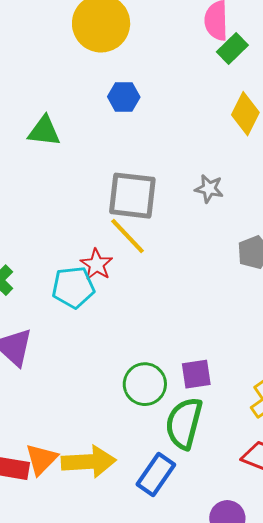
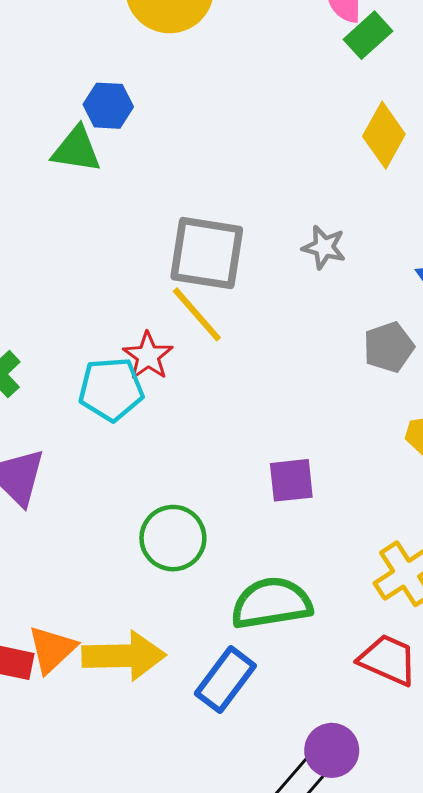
blue hexagon: (124, 97) -> (108, 106), moved
purple square: (196, 374) -> (291, 480), moved
green circle: (145, 384) -> (173, 538), moved
green semicircle: (184, 423) -> (271, 603), turned 64

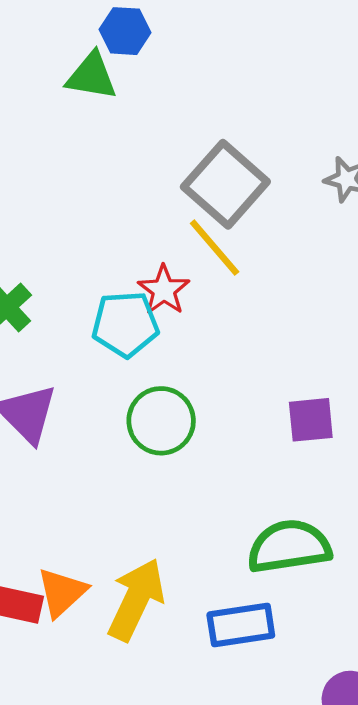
gray square: (207, 253) -> (225, 184), turned 32
green circle: (173, 538) -> (161, 421), moved
yellow arrow: (124, 656) -> (136, 600), turned -64
blue rectangle: (225, 680) -> (241, 625), turned 44

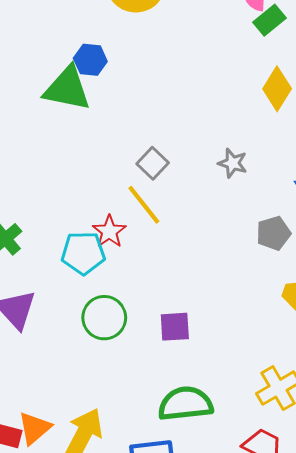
green triangle: (92, 76) -> (67, 89), size x1.4
gray square: (225, 184) -> (153, 163), size x0.6
purple square: (311, 420) -> (175, 327), moved

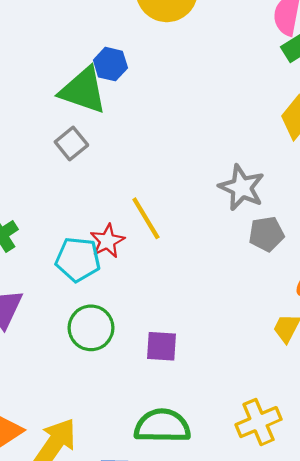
gray square: (153, 163) -> (71, 144), moved
gray star: (233, 163) -> (242, 188), size x1.5
gray pentagon: (273, 233) -> (266, 234), moved

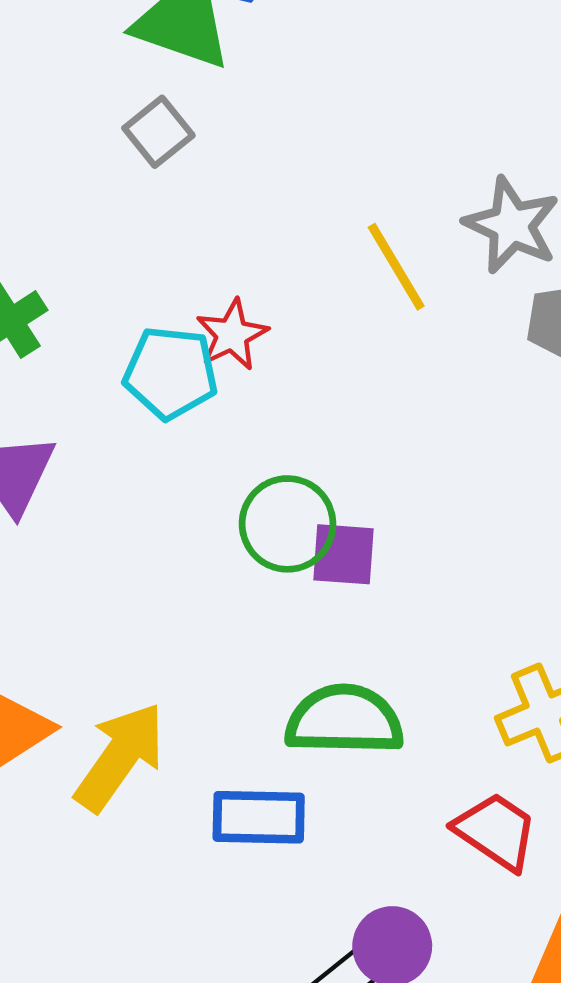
yellow line: (146, 218) -> (396, 267), moved
green circle: (91, 328) -> (288, 524), moved

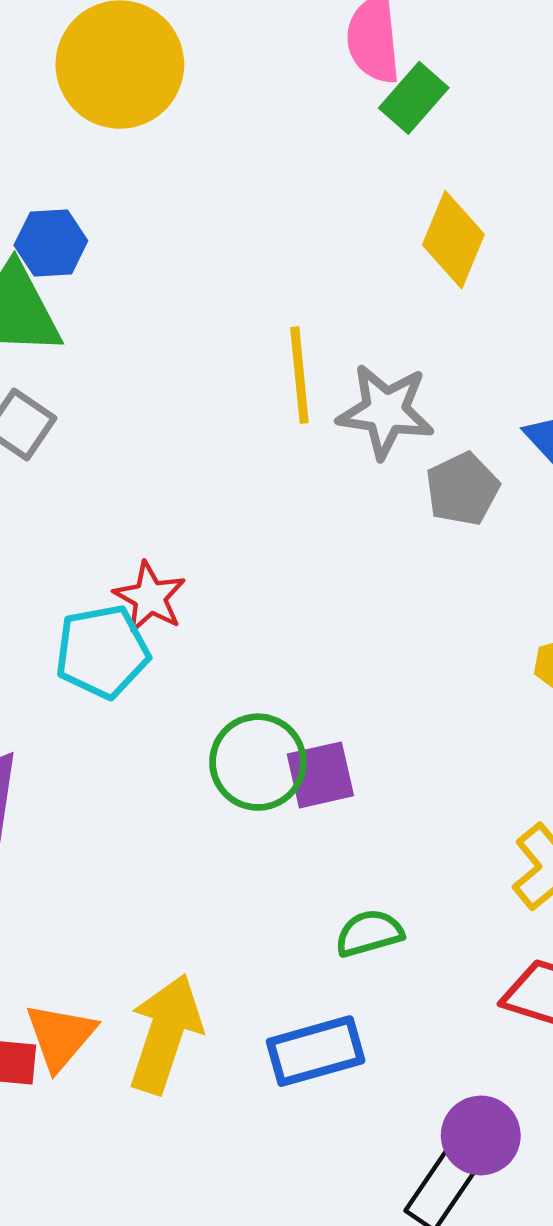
yellow line: (396, 267) -> (299, 375), moved, turned 42
green semicircle: (344, 720) -> (369, 933), size x0.6

